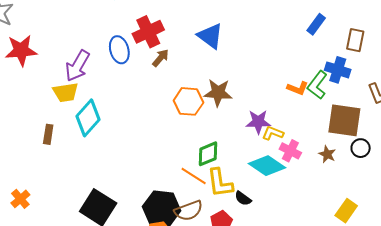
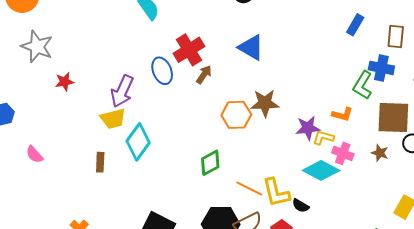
red star: (21, 50) -> (65, 82), size x0.6
orange L-shape: (298, 88) -> (342, 114), moved
green diamond: (208, 154) -> (210, 163), moved

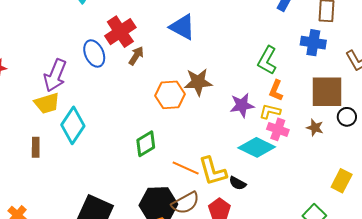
green L-shape: (363, 85) -> (267, 60), moved
orange L-shape: (342, 114) -> (276, 90), turned 100
yellow L-shape: (323, 138) -> (270, 111), moved

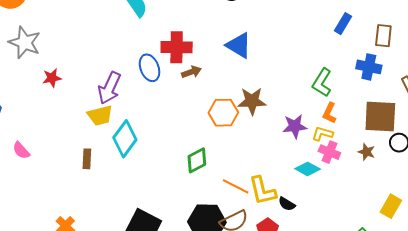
red cross: (120, 32) -> (177, 47), turned 32
brown arrow: (136, 56) -> (191, 72), turned 36
cyan diamond: (257, 147) -> (308, 169), size x0.7

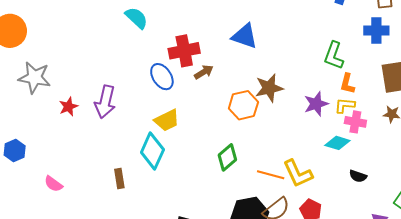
purple arrow: (109, 88) -> (105, 102), moved
yellow trapezoid: (100, 115) -> (167, 120), moved
black semicircle: (287, 204) -> (358, 176), moved

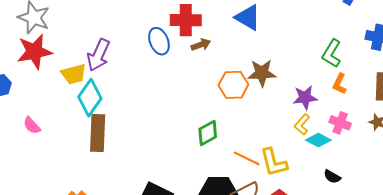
yellow L-shape: (345, 105) -> (302, 124), moved, turned -65
red star: (68, 107) -> (35, 52), moved, size x1.8
yellow trapezoid: (167, 120) -> (74, 74), moved
cyan diamond: (152, 151) -> (90, 98), moved
brown rectangle: (119, 179) -> (98, 133), size x1.8

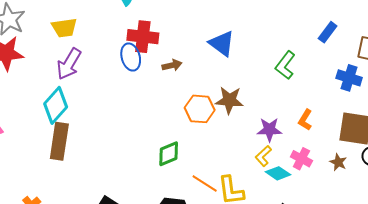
red cross: (186, 20) -> (143, 37), moved
green L-shape: (332, 53) -> (285, 65), moved
yellow trapezoid: (74, 74) -> (64, 28), moved

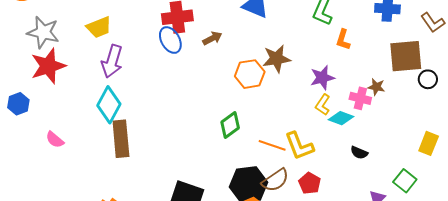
orange L-shape: (305, 120) -> (343, 40), moved
brown star: (338, 162) -> (376, 87), moved

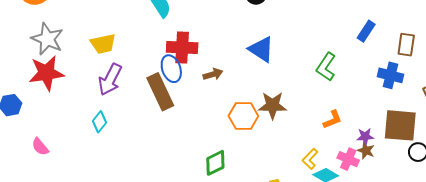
orange L-shape: (343, 40) -> (332, 120), moved, turned -140
purple star: (322, 78) -> (365, 136), moved, size x0.7
cyan diamond: (109, 105) -> (99, 122), size x0.6
brown rectangle: (121, 139) -> (160, 92), moved, turned -30

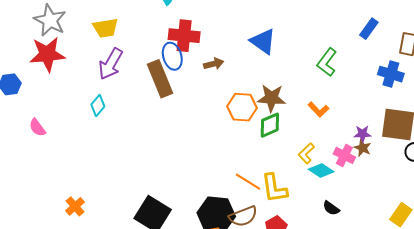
orange L-shape: (332, 120) -> (318, 110), moved, turned 65
green diamond: (215, 163) -> (270, 125), moved

